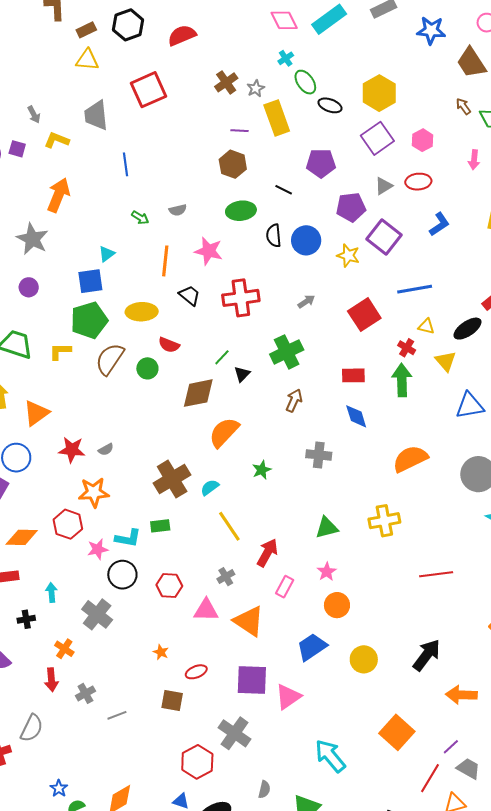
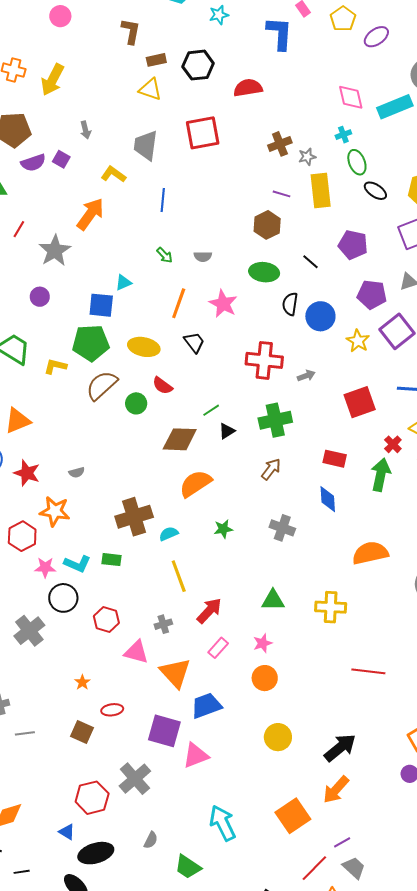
yellow L-shape: (57, 140) -> (113, 174), moved
red cross: (241, 298) -> (264, 360), moved
red star: (72, 450) -> (27, 473), moved
blue trapezoid: (312, 647) -> (206, 706), moved
orange arrow: (461, 695) -> (336, 790), moved, turned -64

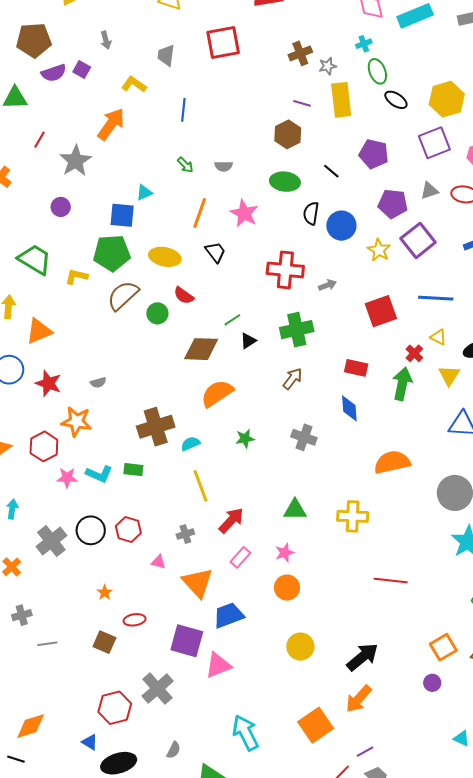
gray trapezoid: (146, 145) -> (166, 55), size x0.7
black circle: (63, 598) -> (91, 530), moved
pink triangle: (136, 652) -> (158, 562), size x0.6

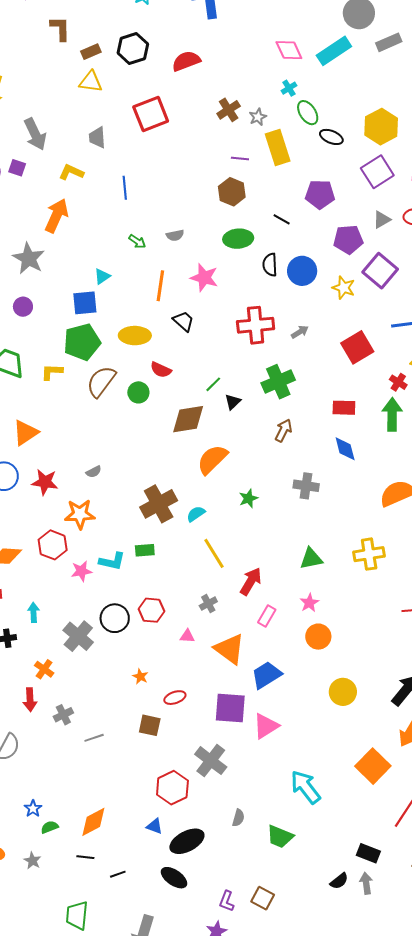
gray arrow: (106, 40) -> (35, 134), size x1.8

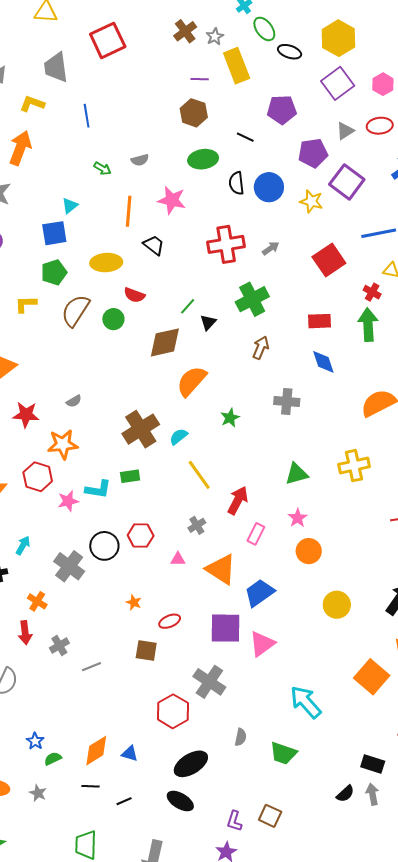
gray trapezoid: (97, 137) -> (56, 67), size x1.4
green pentagon: (82, 342) -> (54, 272), size x0.7
cyan arrow: (34, 612) -> (23, 545), turned 36
blue triangle: (155, 826) -> (130, 753), moved

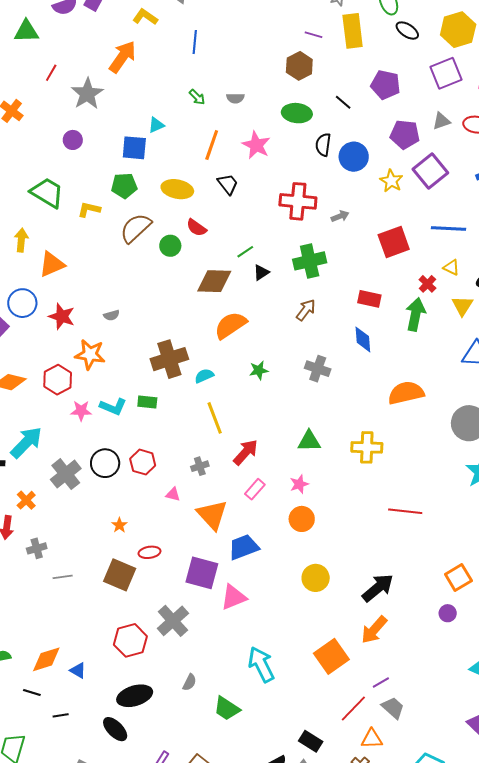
cyan arrow: (23, 545) -> (26, 442), size x1.8
brown square: (146, 651) -> (120, 575), size x1.4

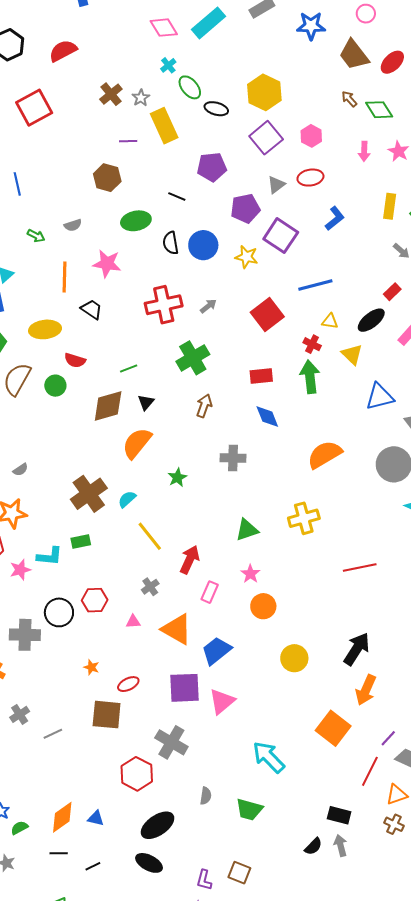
brown hexagon: (299, 66) -> (107, 178), moved
green line: (245, 252) -> (129, 369), turned 30
black triangle: (261, 272) -> (146, 402), moved
gray cross: (66, 474) -> (25, 635), turned -32

